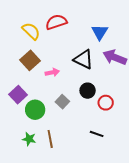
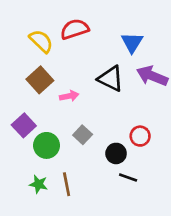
black circle: (88, 91) -> (116, 153), moved

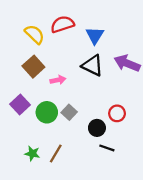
blue triangle: (132, 43) -> (95, 35), moved
green circle: (47, 145) -> (47, 112), moved
brown line: (67, 184) -> (56, 154), turned 42

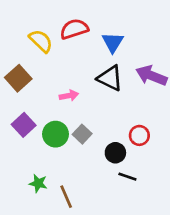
brown square: (33, 67) -> (18, 78), moved
brown line: (56, 154) -> (66, 197), moved, turned -54

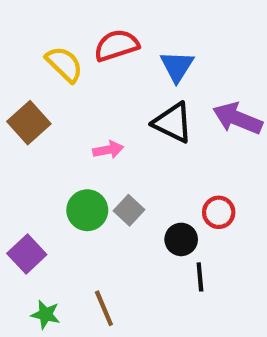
purple square: (24, 125) -> (27, 254), moved
black line: (127, 177) -> (200, 277), turned 66
green star: (38, 183) -> (46, 314), moved

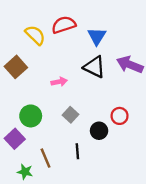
green circle: (87, 210) -> (31, 116), moved
black line: (200, 277) -> (77, 151), moved
brown line: (104, 308) -> (45, 158), moved

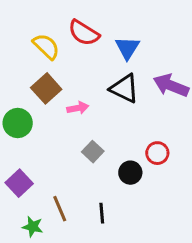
red semicircle: (64, 25) -> (84, 33), turned -130
brown square: (16, 67) -> (46, 88), moved
green circle: (31, 116) -> (18, 123), moved
black line: (77, 151) -> (102, 213), moved

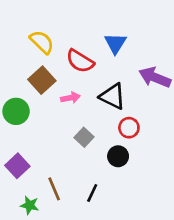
red semicircle: (84, 33) -> (80, 61), moved
black triangle: (124, 88) -> (113, 96), moved
red circle: (157, 153) -> (129, 128), moved
black line: (102, 213) -> (92, 193), turned 30

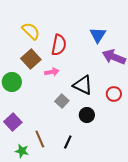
blue triangle: (115, 43) -> (98, 35), moved
red semicircle: (80, 61) -> (59, 45), turned -110
black triangle: (113, 96) -> (83, 85), moved
red circle: (129, 128) -> (114, 94), moved

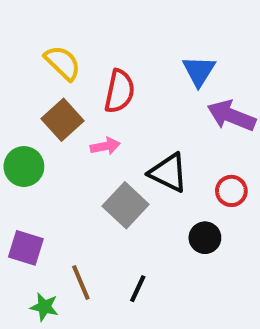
gray square: (62, 101) -> (126, 205), size x1.5
black circle: (87, 115) -> (205, 238), moved
purple square: (13, 122) -> (26, 248), turned -30

